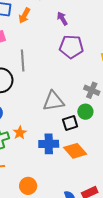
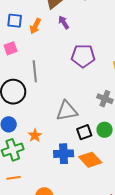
purple arrow: (62, 19) -> (64, 22), moved
green circle: (85, 112) -> (105, 130), moved
orange star: (20, 133) -> (35, 135), moved

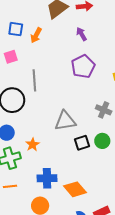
purple arrow: (64, 22) -> (82, 34), moved
purple pentagon: (83, 56) -> (83, 66), turned -30
blue cross: (64, 154) -> (47, 178), moved
orange diamond: (90, 160) -> (75, 189), moved

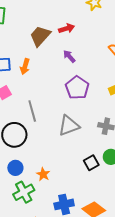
gray triangle: (65, 121) -> (69, 126), moved

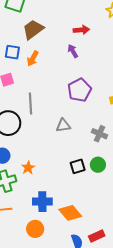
brown trapezoid: (40, 36) -> (33, 29), moved
purple arrow: (69, 56) -> (73, 51), moved
gray triangle: (69, 126) -> (63, 125), size x0.7

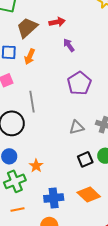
red arrow: (81, 30) -> (57, 22), moved
gray triangle: (63, 125) -> (77, 127), moved
orange diamond: (70, 213) -> (89, 194), moved

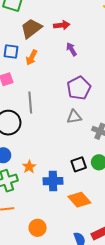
gray triangle: (77, 127) -> (74, 117), moved
blue cross: (54, 198) -> (53, 181), moved

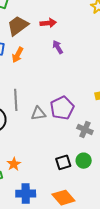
purple pentagon: (79, 88) -> (62, 108), moved
gray triangle: (74, 117) -> (38, 113), moved
blue cross: (53, 181) -> (26, 194), moved

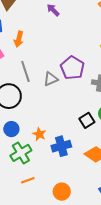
orange arrow: (18, 55) -> (19, 39), moved
blue cross: (26, 194) -> (61, 146), moved

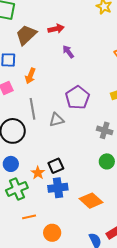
purple pentagon: (72, 68) -> (77, 98), moved
black square: (87, 120) -> (56, 166), moved
orange line: (28, 180) -> (29, 217), moved

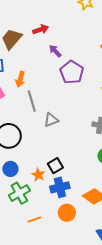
purple pentagon: (77, 98) -> (72, 72), moved
gray line: (33, 109) -> (32, 101), moved
orange circle: (52, 233) -> (67, 213), moved

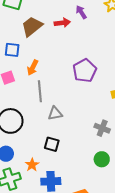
purple arrow: (55, 51) -> (81, 12), moved
black square: (55, 166) -> (52, 144), moved, turned 35

